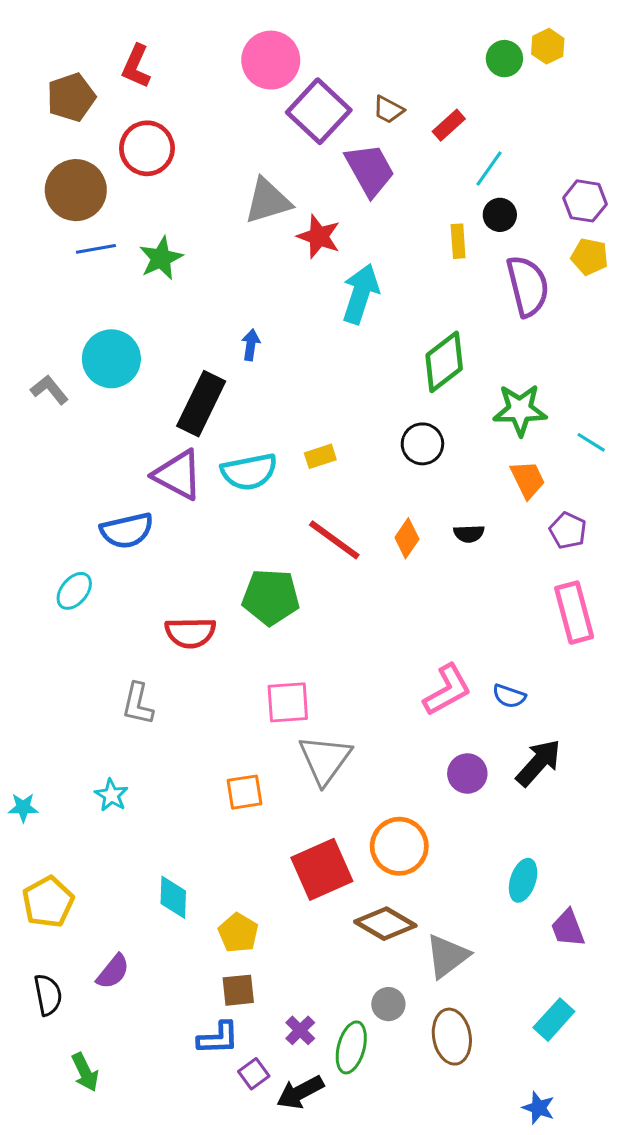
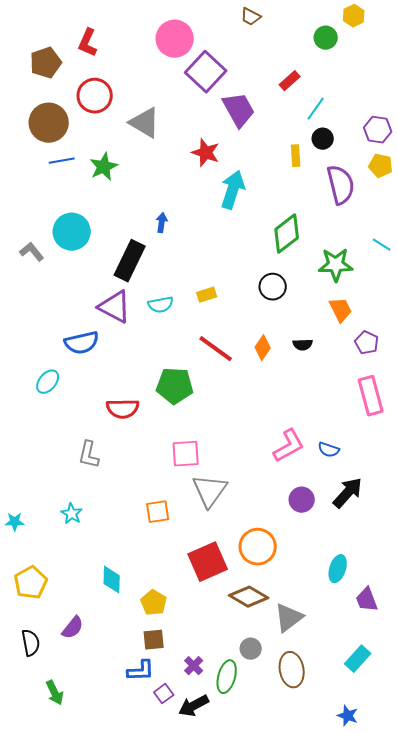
yellow hexagon: (548, 46) -> (354, 16), moved
brown trapezoid: (388, 110) -> (251, 17), moved
gray triangle: (268, 201) -> (145, 123), moved, turned 48
cyan line: (591, 442) -> (382, 245), moved
cyan semicircle: (249, 472) -> (161, 305), size x0.7

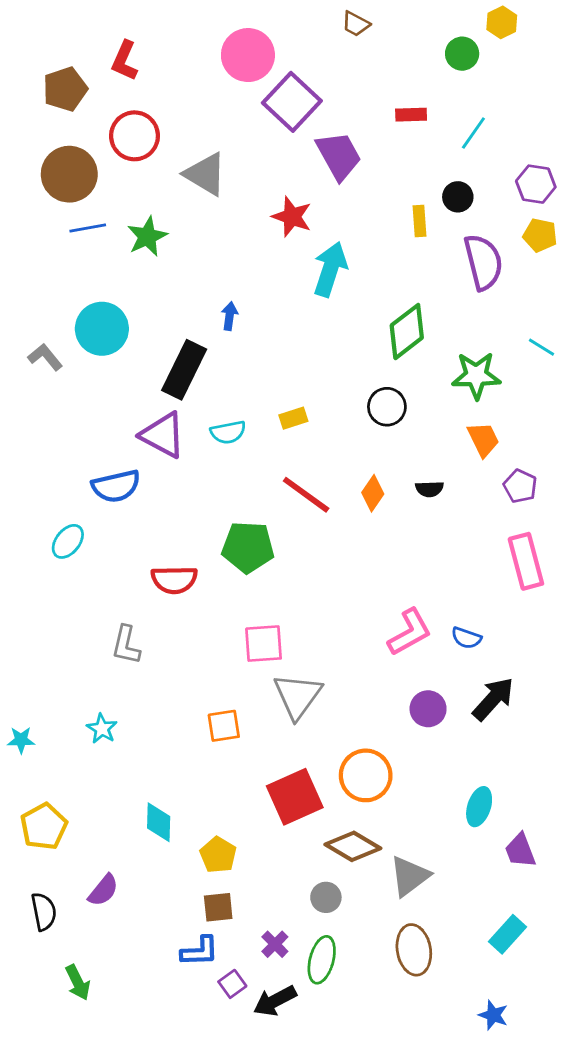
red rectangle: (290, 81) -> (411, 115), turned 40
cyan line: (316, 109) -> (473, 133), moved
gray circle: (251, 649) -> (326, 897), moved

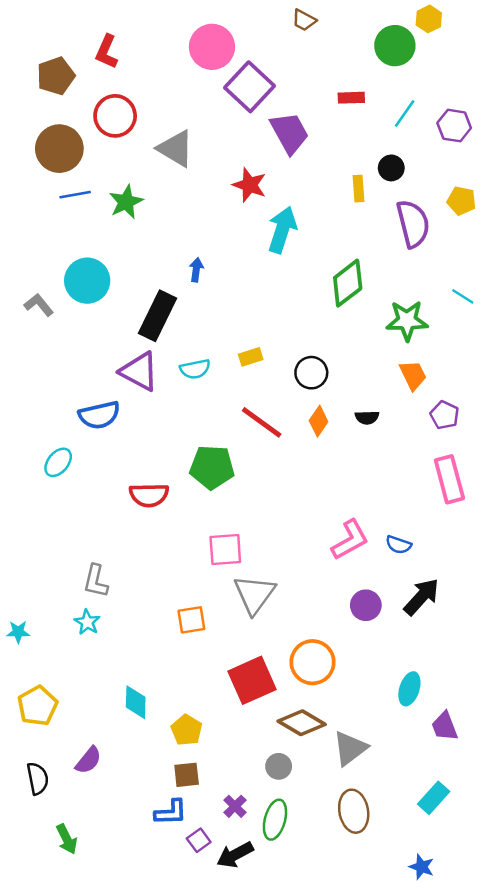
green circle: (462, 54) -> (395, 46), size x1.4
purple hexagon: (536, 184) -> (454, 126), moved
black circle: (387, 407) -> (311, 373), moved
gray L-shape: (126, 645) -> (96, 581), moved

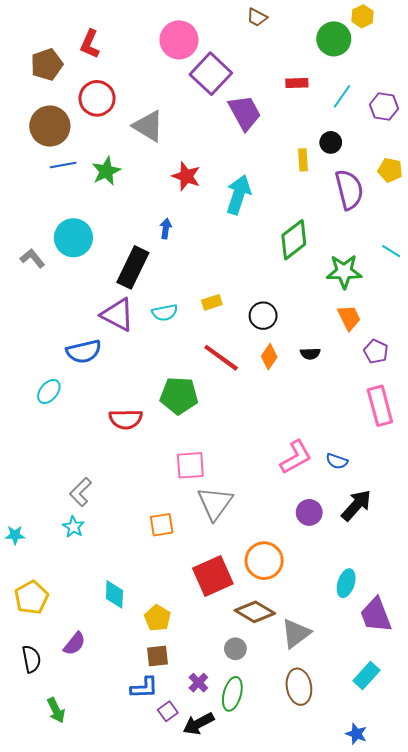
red star: (250, 185) -> (186, 176), moved
gray L-shape: (96, 581) -> (81, 492), turned 32
purple trapezoid: (445, 726) -> (376, 615), size x1.4

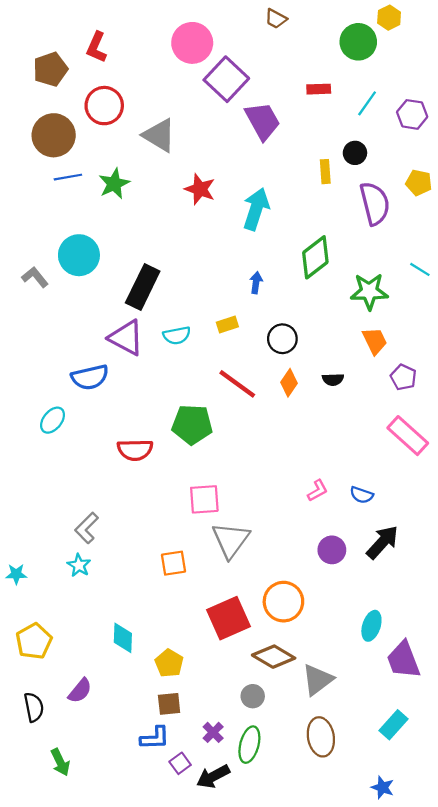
blue arrow: (166, 229) -> (256, 283), moved
pink rectangle: (380, 406) -> (408, 436), turned -33
pink L-shape: (296, 457) -> (318, 491), size x0.6

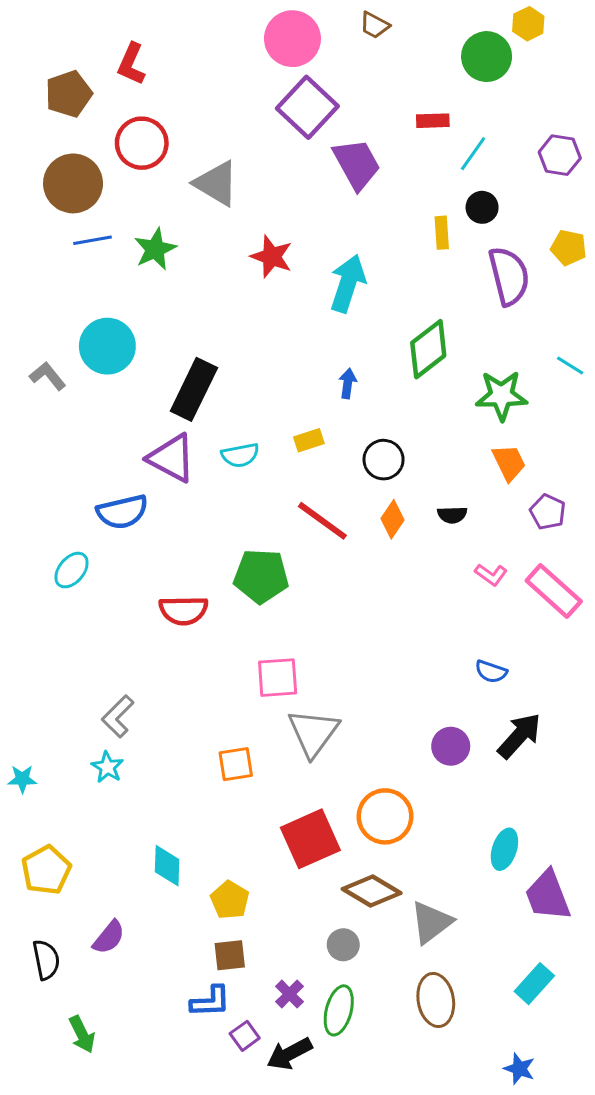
pink circle: (192, 43) -> (292, 39), moved
cyan line: (367, 103) -> (473, 154), moved
pink L-shape: (318, 491) -> (491, 575), moved, turned 65

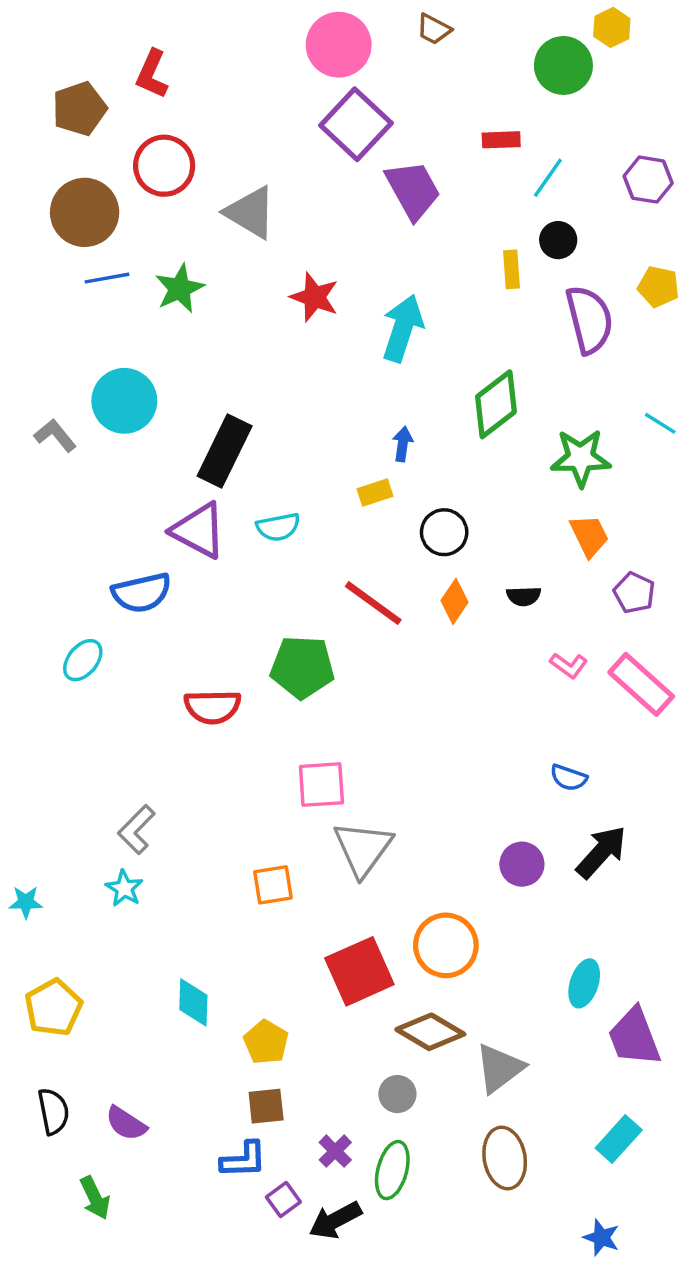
yellow rectangle: (309, 440) -> (375, 492), moved
purple semicircle: (109, 937) -> (126, 1123), moved, turned 84

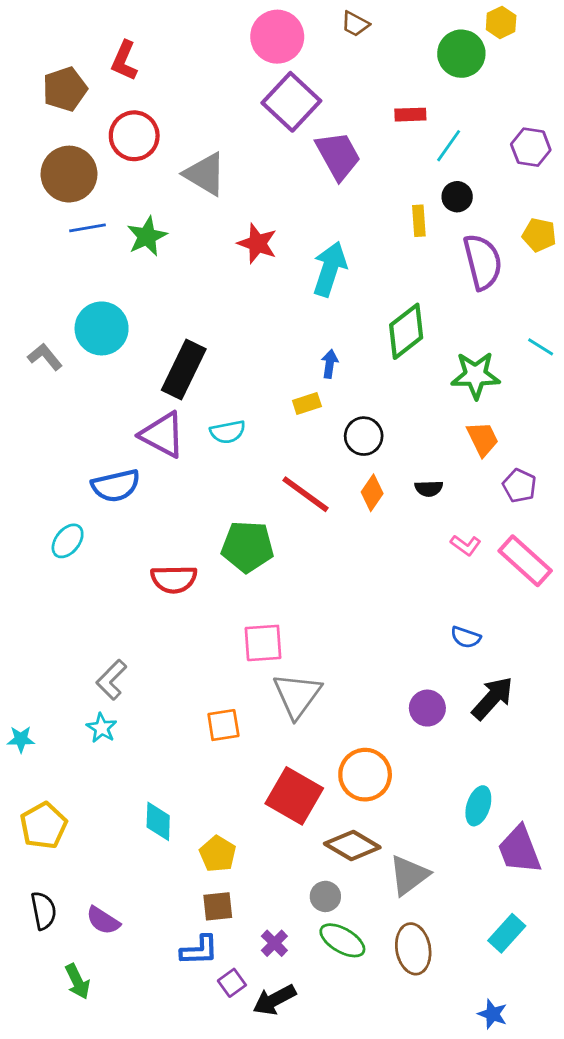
red square: (359, 971) -> (294, 796), turned -36
green ellipse: (392, 1170) -> (342, 940), moved, turned -75

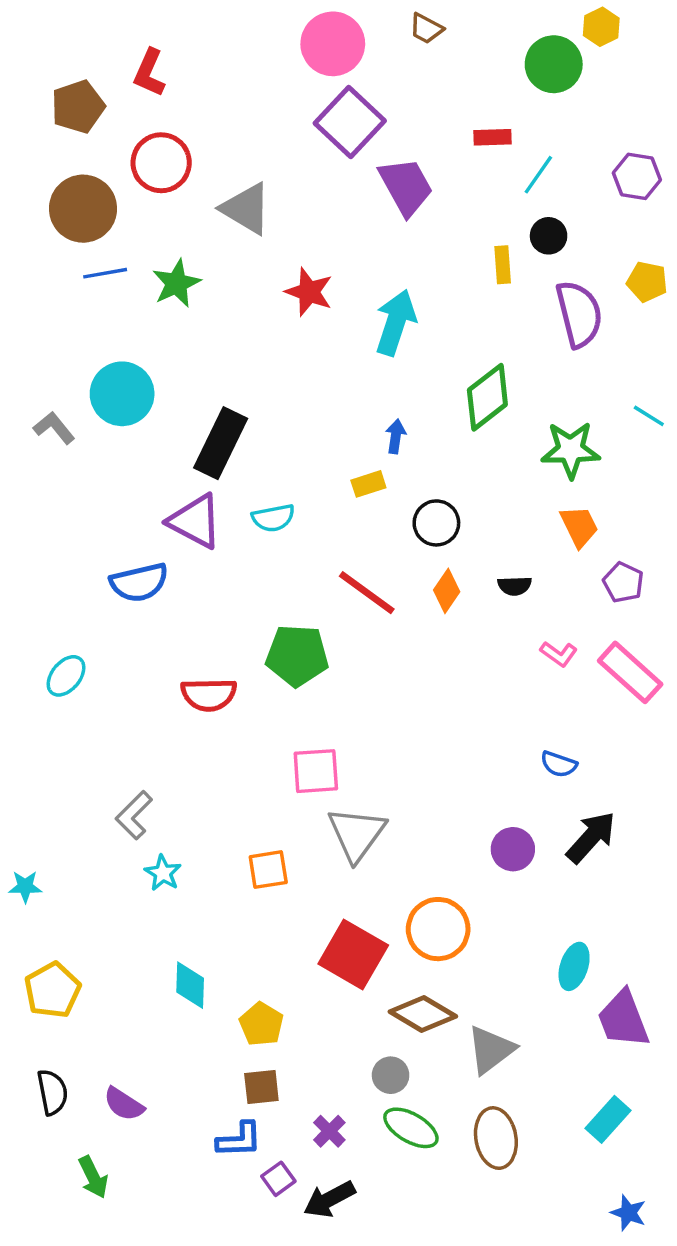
cyan ellipse: (68, 541) -> (66, 676), moved
cyan star: (102, 728) -> (163, 873), moved
blue star: (493, 1014) -> (628, 1213), moved

